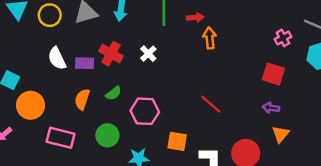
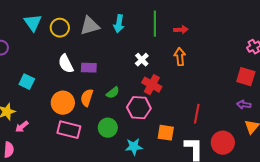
orange arrow: (210, 38) -> (180, 57), moved
red cross: (111, 54) -> (152, 85), moved
red line: (211, 104) -> (197, 114), moved, turned 60
orange circle: (31, 105) -> (63, 103), moved

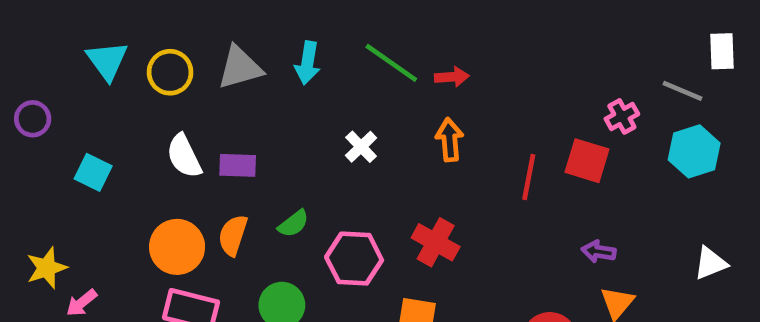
green line: (155, 24) -> (391, 63), turned -55
red square: (246, 77) -> (587, 161), moved
cyan square: (27, 82) -> (93, 172), moved
red cross: (152, 85) -> (436, 242), moved
red line: (197, 114) -> (529, 177), moved

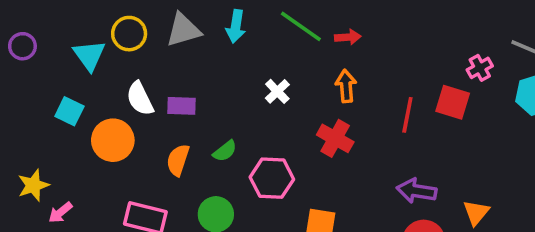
cyan triangle: (107, 61) -> (89, 55), moved
purple circle: (33, 119) -> (22, 46), moved
red cross: (436, 242) -> (335, 138), moved
orange circle: (177, 247) -> (113, 140), moved
purple arrow: (599, 252) -> (416, 191), moved, size x1.5

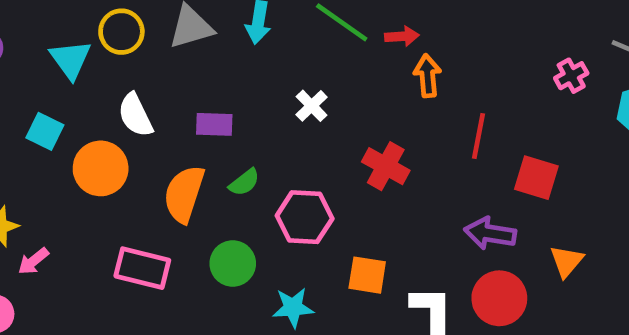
orange arrow: (346, 86) -> (427, 76), moved
red square: (453, 102) -> (536, 178), moved
purple rectangle: (182, 106) -> (214, 124), moved
orange semicircle: (178, 160) -> (184, 194), size x1.4

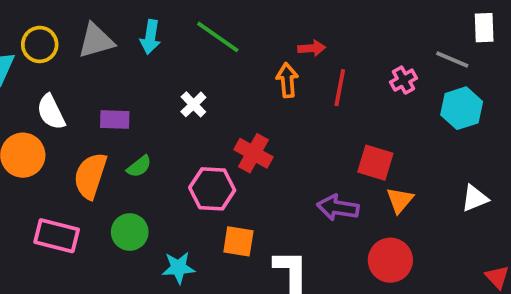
red arrow: (402, 36) -> (312, 48), moved
red line: (478, 136) -> (340, 88), moved
pink hexagon: (305, 217) -> (212, 189), moved
orange triangle: (567, 261) -> (400, 200), moved
red circle: (499, 298) -> (390, 260), moved

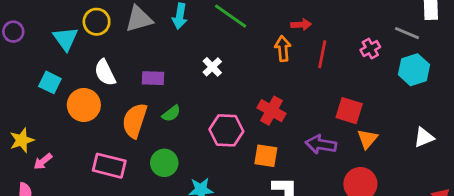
red cross: (253, 153) -> (272, 111), moved
orange square: (238, 241) -> (266, 156), moved

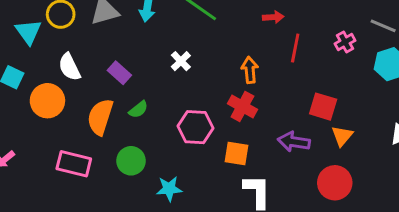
orange arrow: (283, 49) -> (250, 70), moved
purple rectangle: (153, 78) -> (119, 73), turned 40

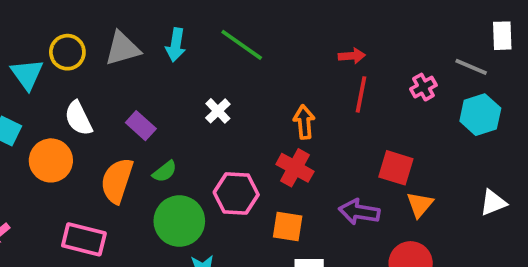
red arrow: (273, 17) -> (352, 56), moved
green circle: (131, 161) -> (179, 221), moved, size x1.4

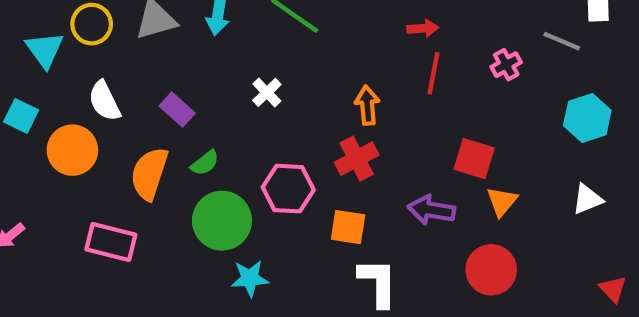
cyan hexagon: (480, 115) -> (587, 118), moved
red cross: (295, 168) -> (357, 159), turned 33

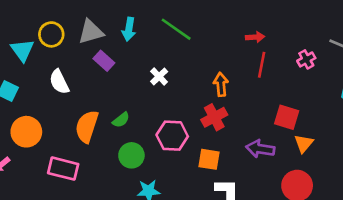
purple rectangle: (177, 110) -> (104, 61), moved
orange circle: (72, 150) -> (26, 132), moved
green circle: (222, 221) -> (131, 155), size x0.7

